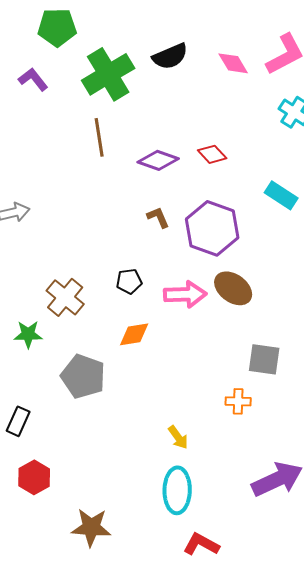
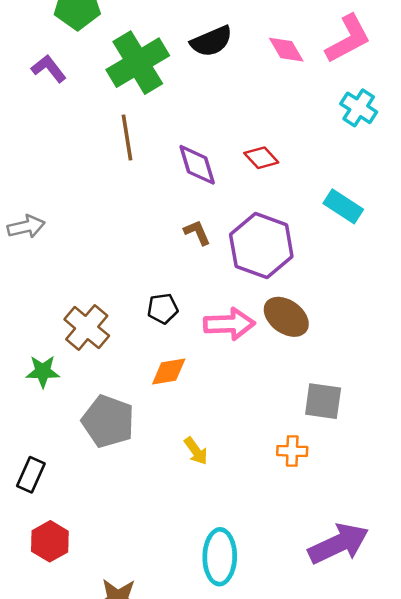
purple diamond: (158, 160) -> (197, 165), turned 54
yellow arrow: (178, 437) -> (196, 451), moved

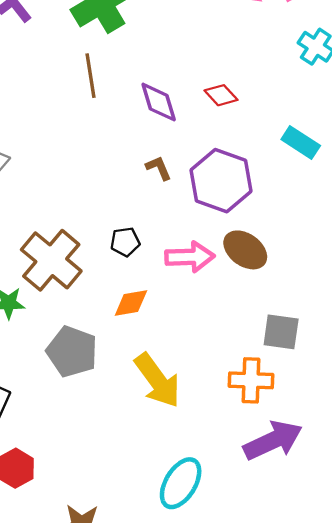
brown cross: (87, 328) -> (51, 260), size x1.4
yellow arrow: (196, 451) -> (157, 380), size x2.0
orange cross: (292, 451) -> (251, 380), size x1.5
purple arrow: (338, 544) -> (273, 440), moved
cyan ellipse: (220, 557) -> (181, 483), turned 30

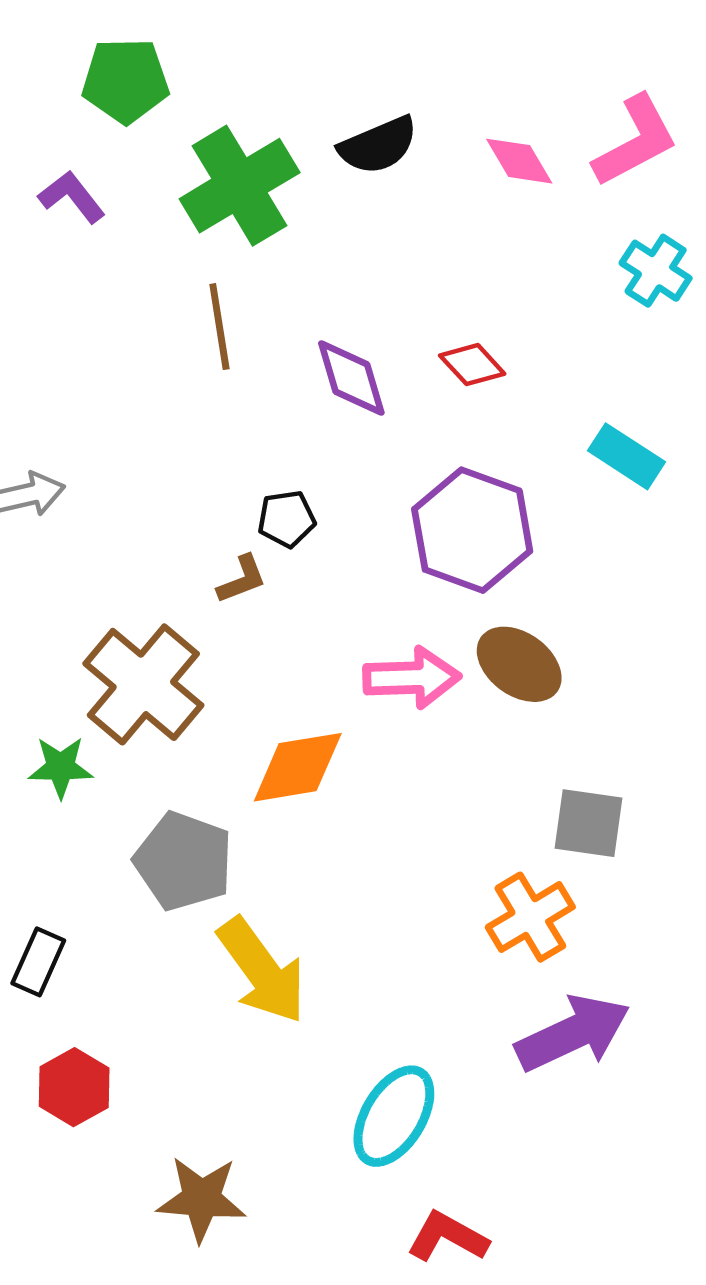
brown L-shape: (159, 168) -> (242, 579), moved, turned 92
black pentagon: (125, 242) -> (287, 519), moved
orange diamond: (131, 303) -> (298, 767), size x1.4
yellow arrow: (157, 380) -> (262, 971), moved
orange cross: (251, 380) -> (530, 917), turned -33

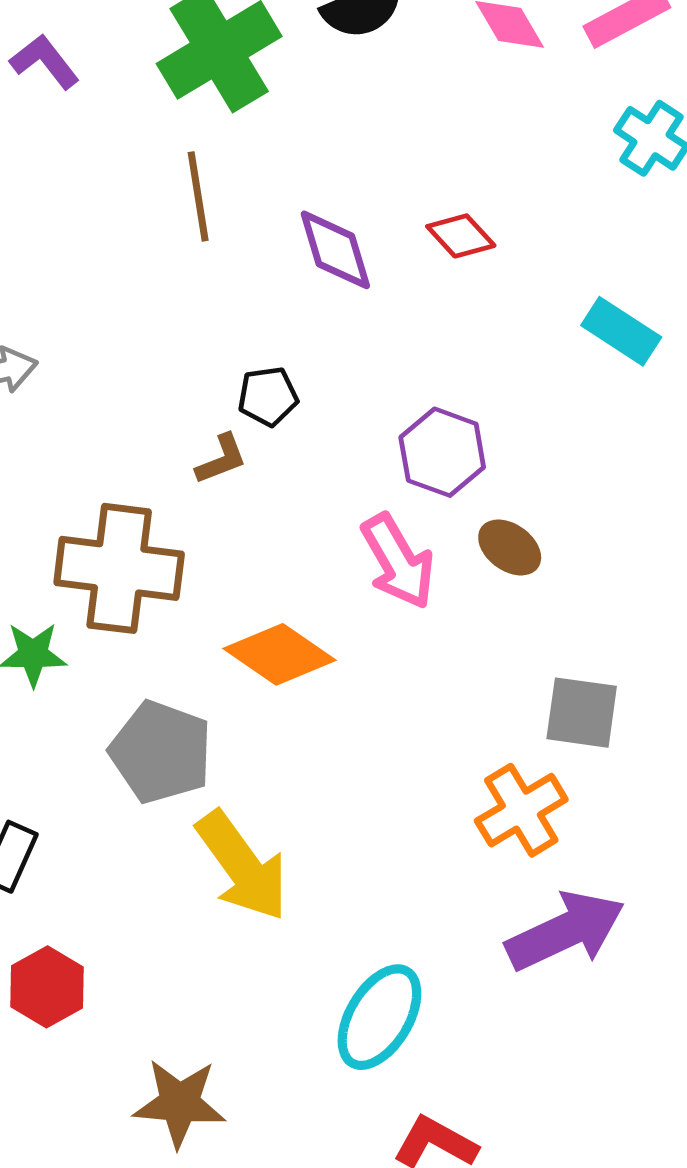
purple hexagon: (472, 530) -> (442, 452), moved, size x0.7
brown ellipse: (519, 664) -> (510, 547), size x0.7
pink arrow: (412, 678) -> (398, 561), turned 62
brown cross: (143, 684) -> (119, 568), turned -33
orange diamond: (298, 767) -> (279, 654), turned 44

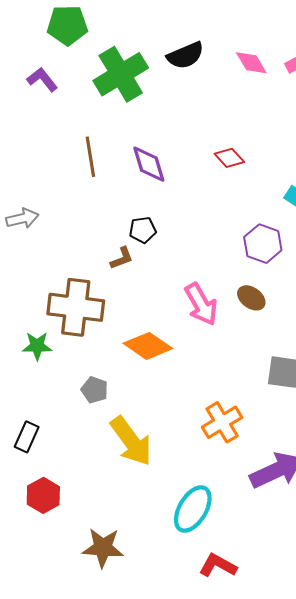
brown line: (198, 196) -> (90, 157), moved
purple diamond: (335, 250) -> (149, 164), moved
purple hexagon: (442, 452) -> (263, 244), moved
gray pentagon: (161, 752) -> (95, 390), size x0.6
orange cross: (521, 810) -> (222, 422), moved

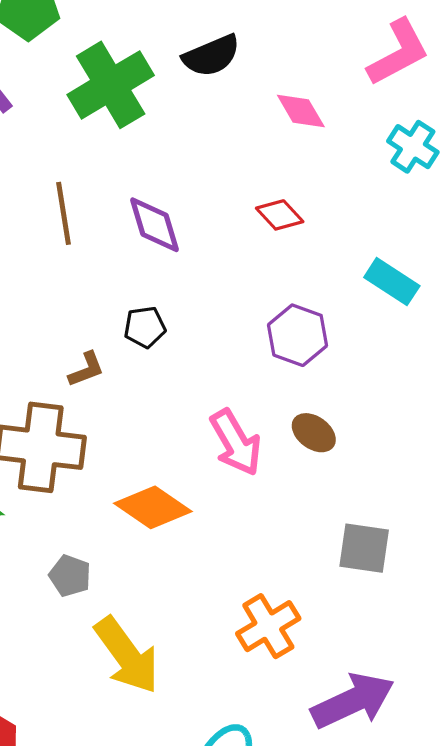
pink diamond: (251, 63) -> (301, 111), moved
purple hexagon: (263, 244) -> (298, 335), moved
brown L-shape: (122, 258) -> (86, 369), moved

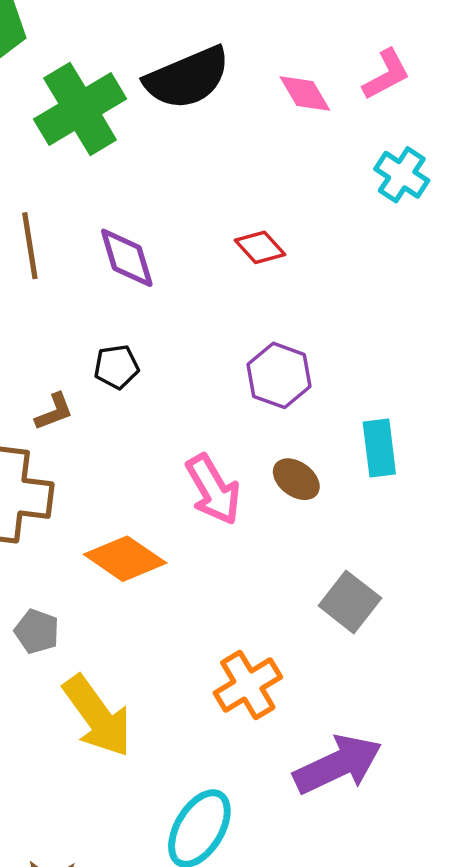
pink L-shape: (398, 52) -> (386, 74), size x0.7
black semicircle: (211, 56) -> (187, 78), size x1.4
pink diamond: (301, 111) -> (305, 93), moved
cyan rectangle: (392, 282) -> (379, 448), moved, turned 50
gray square: (364, 548) -> (350, 602), turned 30

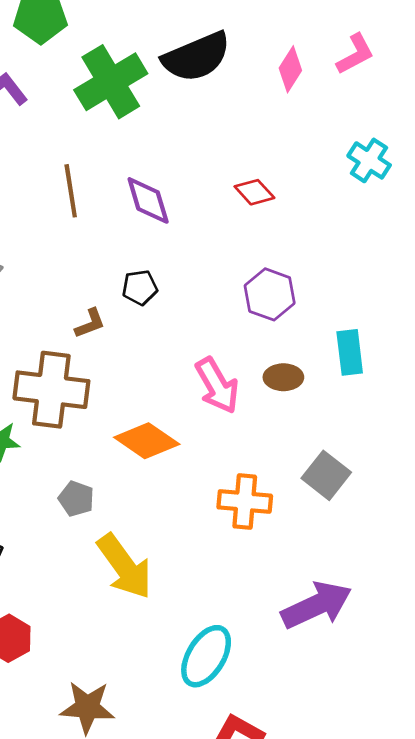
pink diamond: (305, 93) -> (290, 69), turned 63
cyan cross: (402, 175) -> (369, 160), moved
brown ellipse: (296, 479) -> (283, 377), turned -36
orange cross: (248, 685) -> (245, 502), moved, turned 36

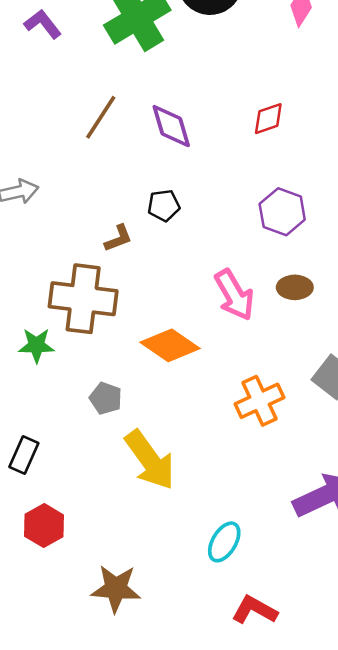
brown line: (71, 191) -> (101, 117), turned 42
red diamond: (254, 192) -> (268, 119), turned -66
orange cross: (245, 502) -> (260, 401), turned -30
cyan ellipse: (206, 656) -> (224, 542), size x0.7

